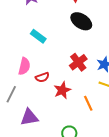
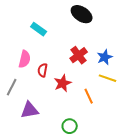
red semicircle: (42, 77) -> (43, 70), turned 120

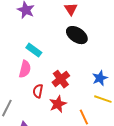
red cross: (79, 55) -> (61, 79), moved
pink semicircle: (25, 59) -> (25, 69), moved

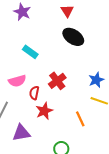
pink semicircle: (25, 69) -> (17, 81), moved, turned 60
red star: (58, 104) -> (44, 111), moved

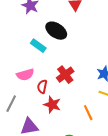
black ellipse: (73, 37) -> (56, 31), moved
red star: (44, 111) -> (52, 105), turned -30

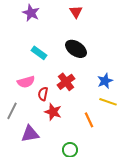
black ellipse: (56, 31) -> (76, 49), moved

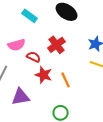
red semicircle: (43, 94) -> (34, 57), turned 104
orange line: (89, 120) -> (66, 80), moved

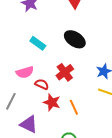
purple triangle: (21, 97) -> (29, 124), turned 36

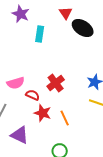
black ellipse: (75, 39) -> (83, 28), moved
cyan rectangle: (38, 43) -> (40, 34), moved, turned 63

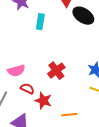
red semicircle: (33, 95) -> (27, 89), moved
orange line: (65, 118) -> (69, 115), moved, turned -70

